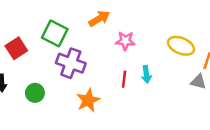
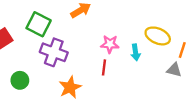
pink star: (125, 41) -> (110, 44), moved
cyan arrow: (146, 74) -> (135, 52), moved

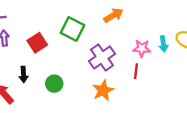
purple cross: (54, 52) -> (102, 57), moved, turned 35
cyan arrow: (135, 52) -> (163, 44), moved

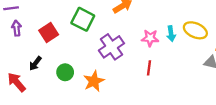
red line: (136, 71) -> (149, 68), moved
black arrow: (24, 75) -> (35, 63), turned 40
orange star: (103, 90) -> (94, 81), moved

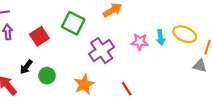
red line: (149, 68) -> (127, 89), moved, turned -40
green circle: (65, 72) -> (47, 76), moved

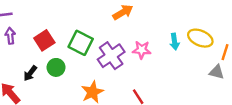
green square: (73, 23) -> (81, 43), moved
pink star: (140, 42) -> (142, 50), moved
green circle: (47, 76) -> (56, 67), moved

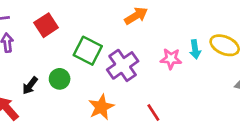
red square: (44, 40) -> (46, 25), moved
pink star: (142, 50) -> (171, 59), moved

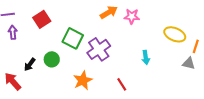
cyan arrow: (195, 49) -> (146, 57), moved
pink star: (171, 59) -> (132, 16), moved

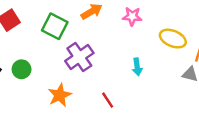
pink star: (132, 16) -> (132, 16), moved
green square: (73, 38) -> (55, 26), moved

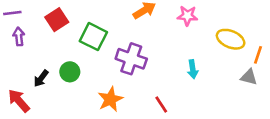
green square: (55, 26) -> (93, 37), moved
purple cross: (79, 57) -> (131, 59), turned -36

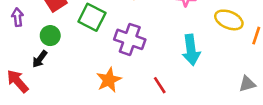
cyan arrow: (193, 69) -> (191, 50), size x1.6
green circle: (70, 72) -> (50, 36), moved
gray triangle: (249, 77) -> (247, 84), moved, turned -30

